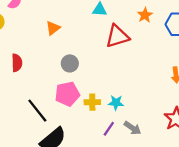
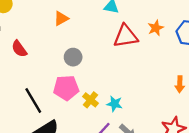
orange star: (145, 15) -> (156, 28), moved
red semicircle: (17, 63) -> (19, 49), turned 138
yellow cross: (92, 102) -> (90, 100), turned 32

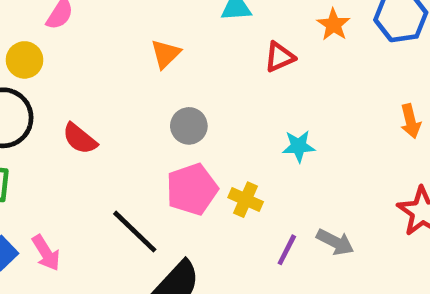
orange triangle: (61, 18) -> (166, 54), moved
red triangle: (126, 36) -> (280, 57), size x0.6
cyan star: (115, 104) -> (299, 146), moved

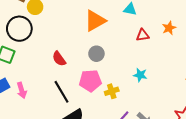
orange triangle: (166, 54) -> (95, 21), size x1.6
red semicircle: (80, 139) -> (59, 59), moved
yellow cross: (246, 200) -> (112, 91), turned 32

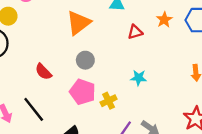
pink pentagon: (90, 81) -> (83, 92), turned 30
black line: (61, 92) -> (34, 109), moved

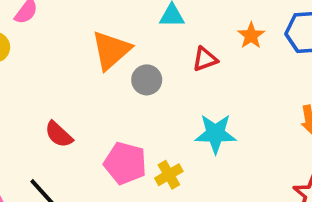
gray circle: (85, 60) -> (147, 80), moved
cyan star: (139, 78) -> (215, 134), size x1.5

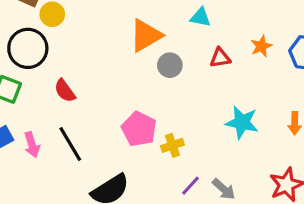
red semicircle: (59, 134) -> (65, 91), moved
cyan star: (215, 134) -> (242, 122), moved

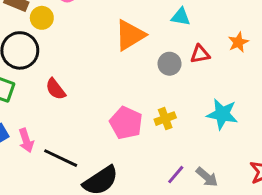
gray circle: (170, 65) -> (170, 64), moved
black line: (70, 144) -> (61, 158), moved, turned -32
yellow cross: (172, 145) -> (165, 119), moved

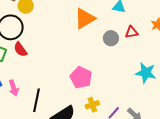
red semicircle: (56, 89) -> (20, 49), moved
yellow cross: (165, 119) -> (92, 105), moved
black line: (61, 158) -> (37, 100), turned 75

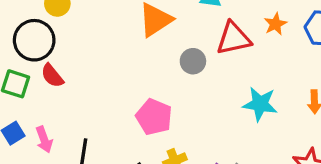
red triangle: (132, 32) -> (234, 38), size x1.6
gray circle: (111, 38) -> (193, 61), moved

